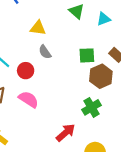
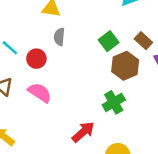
gray semicircle: (45, 52) -> (59, 37), turned 40
green square: (87, 55) -> (109, 41), turned -35

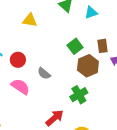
gray semicircle: (59, 37) -> (44, 73), moved, turned -56
brown rectangle: (143, 41) -> (102, 46), turned 40

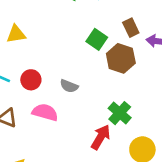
yellow triangle: (30, 20) -> (16, 34), moved
green cross: (79, 95) -> (120, 113), moved

